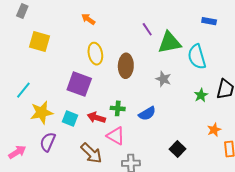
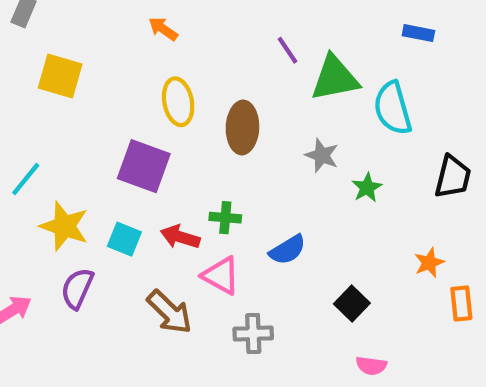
green star: (201, 95) -> (367, 188), moved
yellow star: (42, 112) -> (64, 226), turned 30
blue semicircle: (147, 113) -> (288, 250), moved

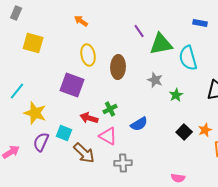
green cross: (225, 218) -> (110, 109), turned -32
cyan square: (124, 239) -> (64, 133), moved
black square: (352, 303) -> (184, 132), moved

